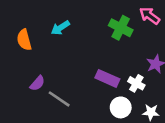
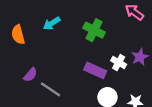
green cross: (121, 28) -> (94, 30), moved
white cross: (136, 83) -> (119, 63), moved

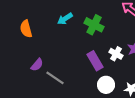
cyan arrow: (52, 23) -> (65, 19), moved
purple rectangle: (95, 70) -> (95, 61), turned 36

